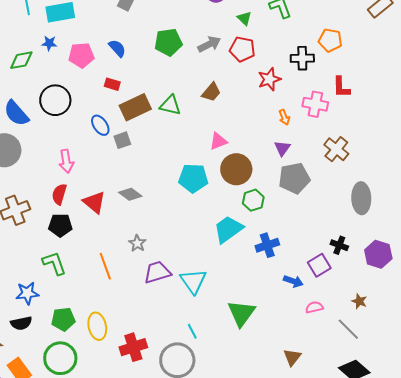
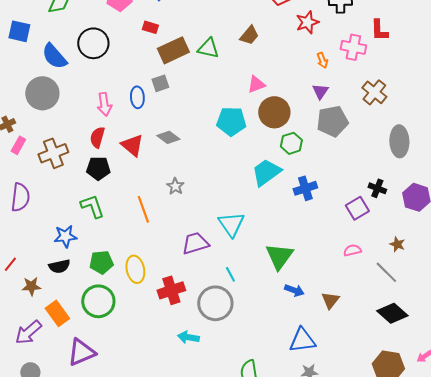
blue ellipse: (100, 125) -> (137, 97), moved, turned 30
purple trapezoid: (157, 272) -> (195, 243), moved
blue arrow: (293, 281) -> (294, 290), moved

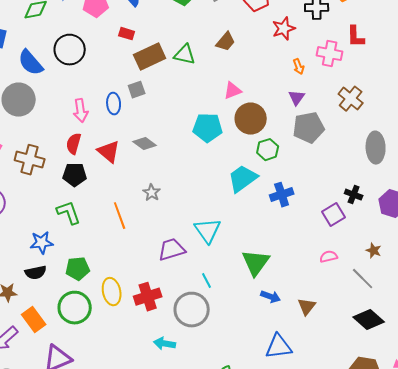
brown cross: (53, 153) -> (30, 160), turned 36
yellow ellipse: (135, 269) -> (112, 292), moved

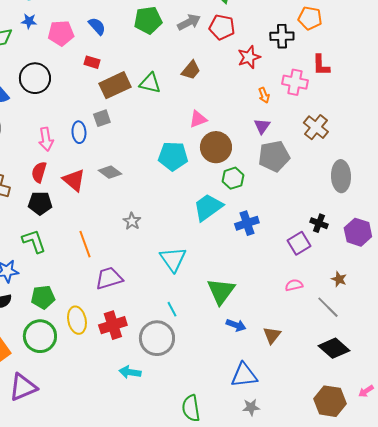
gray star: (152, 193) -> (132, 221), moved
purple trapezoid: (172, 250) -> (109, 278), moved

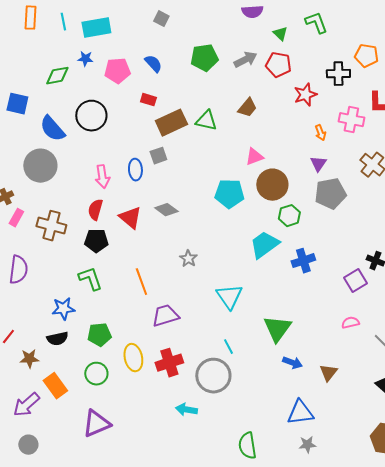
green circle: (40, 336) -> (96, 374), size x0.7
purple triangle: (23, 387) -> (96, 424), moved

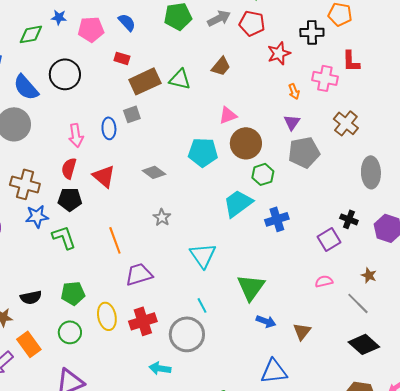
gray diamond: (166, 210) -> (154, 172), moved
blue star: (63, 309) -> (37, 216), moved

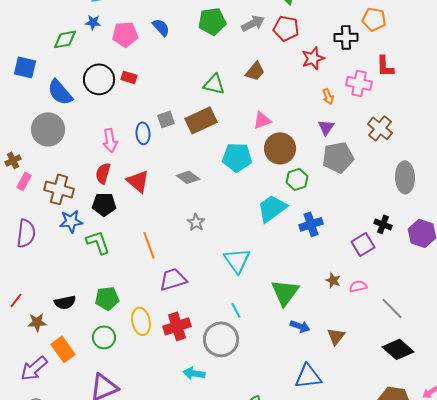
red rectangle: (122, 58) -> (129, 77), moved
brown rectangle: (145, 81) -> (201, 120), moved
brown star: (369, 275) -> (333, 280), moved

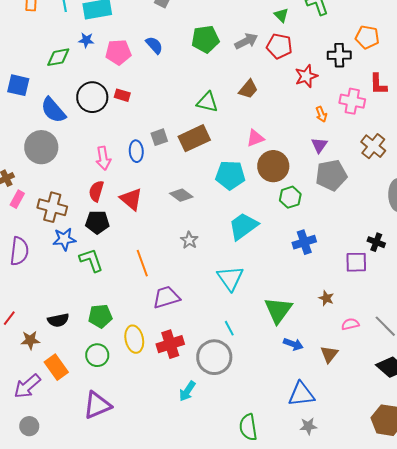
cyan trapezoid: (272, 208) -> (243, 226), moved
purple square: (363, 244) -> (356, 262), turned 30
pink semicircle: (358, 286) -> (350, 324), moved
cyan arrow: (194, 373) -> (187, 391), turned -65

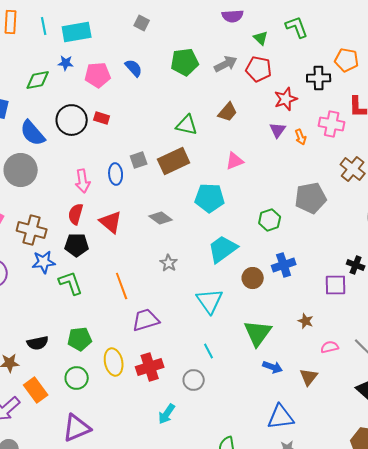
purple triangle: (319, 145) -> (278, 130), moved
brown circle: (273, 166) -> (253, 278), moved, size x0.7
gray circle: (214, 357) -> (194, 380), size x0.6

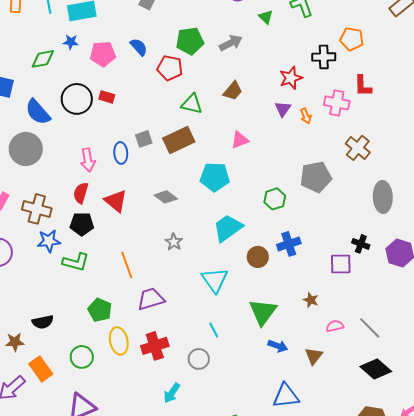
red pentagon: (259, 69) -> (170, 68), moved
green L-shape: (71, 283) -> (76, 262), turned 124
green pentagon: (80, 339) -> (100, 310), moved, turned 30

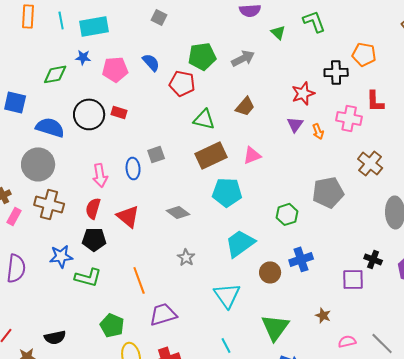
blue semicircle: (38, 112) -> (50, 127), turned 148
brown rectangle: (179, 140) -> (211, 155), moved
brown cross: (37, 209) -> (49, 204), moved

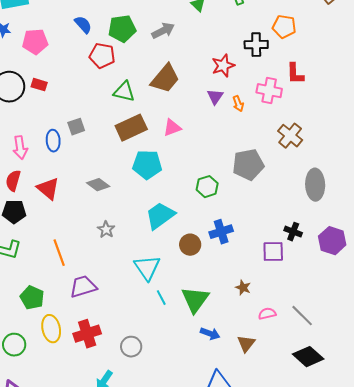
blue semicircle: (151, 62) -> (83, 25), moved
brown trapezoid: (245, 106) -> (165, 79), size x1.5
cyan line: (226, 345) -> (161, 298), moved

